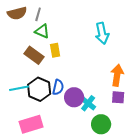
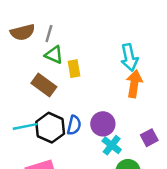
yellow rectangle: (55, 50) -> (74, 69), moved
orange arrow: (117, 75) -> (134, 84), moved
purple circle: (74, 97) -> (103, 124), moved
purple square: (118, 97) -> (149, 138), turned -32

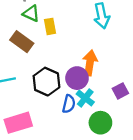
orange arrow: (134, 84) -> (90, 63), moved
blue semicircle: (74, 125) -> (69, 104), moved
black hexagon: (50, 128) -> (46, 82), moved

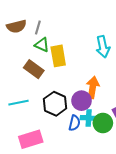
yellow rectangle: (50, 26) -> (58, 56), size x1.5
cyan cross: (85, 98) -> (89, 118), turned -35
green circle: (100, 123) -> (103, 123), moved

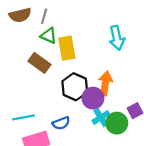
cyan line: (19, 103) -> (24, 117), moved
black hexagon: (55, 104) -> (75, 87), moved
cyan cross: (89, 118) -> (101, 117), turned -35
blue semicircle: (74, 123) -> (61, 123), moved, turned 56

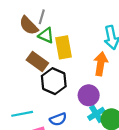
brown semicircle: (20, 15) -> (29, 26), moved, turned 60
orange arrow: (105, 83) -> (101, 64), moved
black hexagon: (75, 87) -> (54, 81), moved

